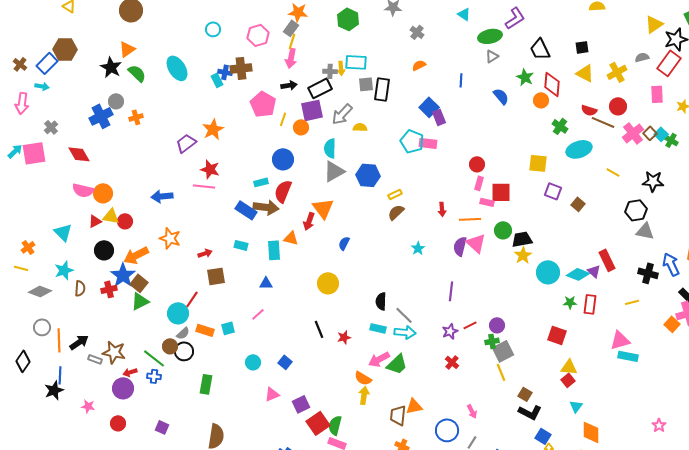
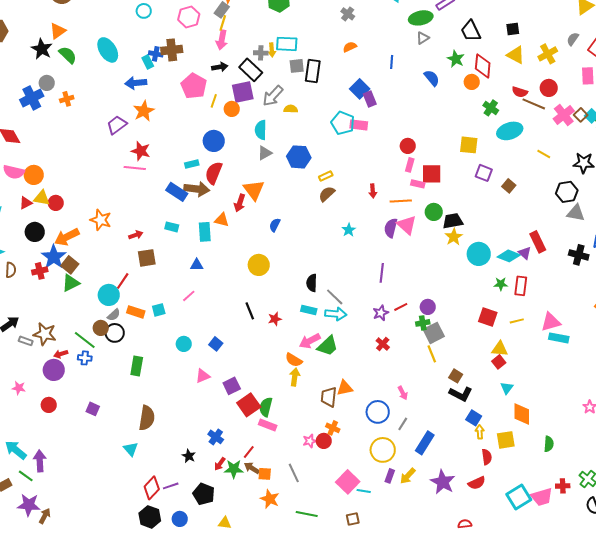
gray semicircle: (642, 57) -> (573, 39), turned -40
black rectangle: (320, 88) -> (251, 70), turned 70
gray triangle: (334, 171) -> (265, 153), size x0.7
blue arrow: (162, 196) -> (136, 83), moved
yellow line: (632, 302) -> (517, 321), moved

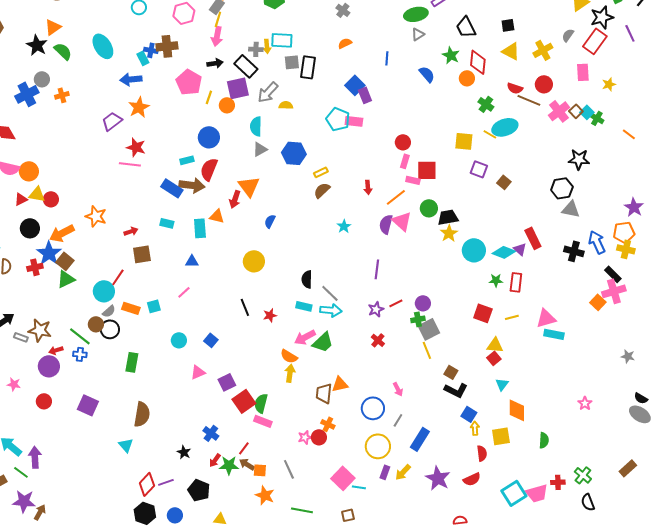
yellow line: (544, 154) -> (490, 134), moved
orange line: (401, 201) -> (396, 197), turned -35
purple square: (93, 409) -> (88, 405), size x1.5

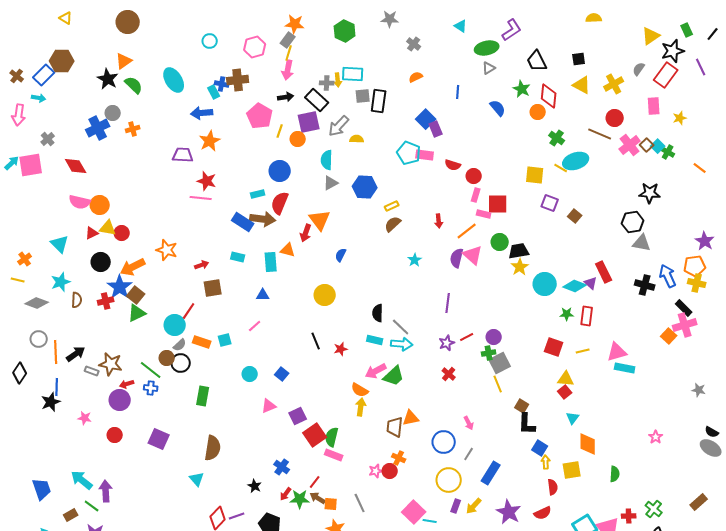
red semicircle: (515, 88) -> (453, 165), moved
purple trapezoid: (112, 121) -> (183, 155), turned 40
black L-shape: (456, 390) -> (527, 424), turned 65

